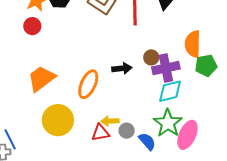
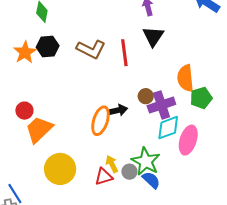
red circle: (32, 26) -> (24, 111), moved
orange ellipse: (88, 84) -> (100, 121), moved
yellow arrow: (110, 121) -> (112, 164), turned 72
green star: (168, 123) -> (146, 161), moved
pink ellipse: (187, 135) -> (188, 140), moved

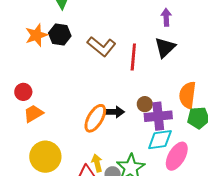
orange trapezoid: (39, 129) -> (33, 114), size x0.7

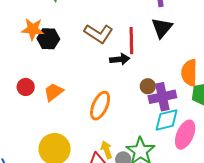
black hexagon: (60, 34) -> (48, 39), moved
orange star: (36, 35) -> (33, 29), turned 30
black arrow: (114, 112) -> (120, 59), moved
orange trapezoid: (33, 114) -> (54, 92), moved

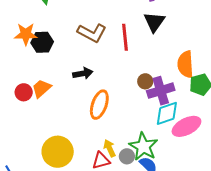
black arrow: (120, 59) -> (83, 73), moved
orange trapezoid: (54, 92) -> (41, 88), moved
pink ellipse: (185, 135) -> (186, 126), turned 44

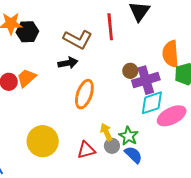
brown L-shape: (92, 33) -> (78, 39), moved
green star: (143, 147) -> (128, 136), size x0.7
yellow arrow: (109, 148) -> (106, 132), moved

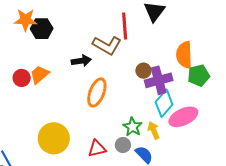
brown L-shape: (78, 39) -> (107, 45), moved
cyan diamond: (152, 103) -> (164, 103), turned -32
yellow arrow: (106, 132) -> (154, 130), moved
green star: (128, 136) -> (133, 127), moved

